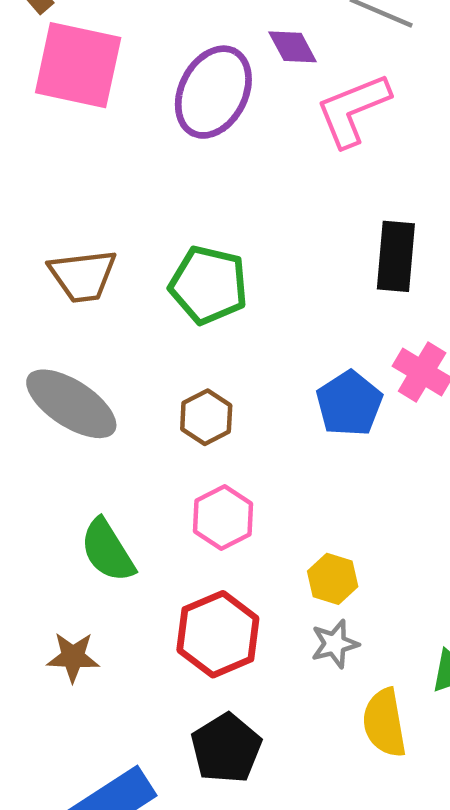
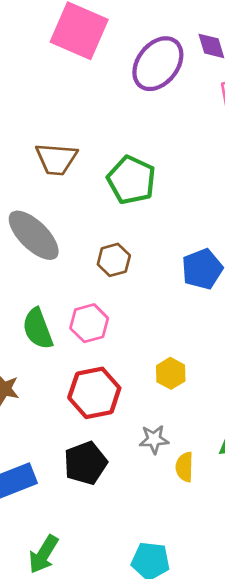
pink hexagon: (223, 518) -> (89, 323), moved
gray star: (335, 644) -> (154, 439), moved
yellow semicircle: (384, 723) -> (184, 467), size x0.7

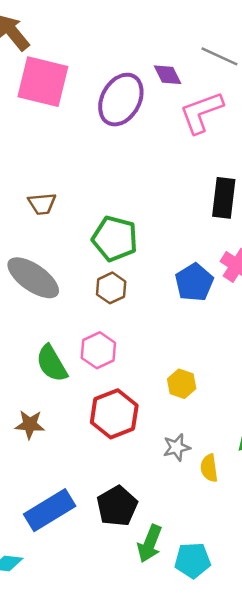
brown trapezoid: (56, 159) -> (42, 204), size x0.7
green pentagon: (131, 180) -> (115, 239), moved
black pentagon: (85, 463) -> (117, 506), moved
green arrow: (43, 554) -> (150, 544), moved

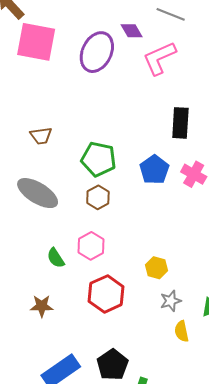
blue pentagon: (194, 282) -> (154, 170), moved
green semicircle: (52, 363) -> (56, 258), size x0.7
gray star: (177, 447) -> (171, 301), moved

